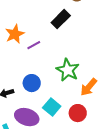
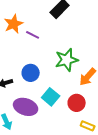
purple line: (34, 45) -> (33, 35), turned 56
green star: (68, 70) -> (67, 60), turned 30

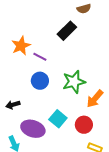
blue circle: (31, 73) -> (40, 81), moved

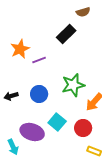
purple line: (40, 57) -> (39, 60), turned -48
blue circle: (40, 81) -> (39, 94), moved
black arrow: (13, 105) -> (11, 96), moved

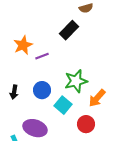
black arrow: (11, 96) -> (14, 92), turned -64
cyan square: (57, 122) -> (63, 105), moved

